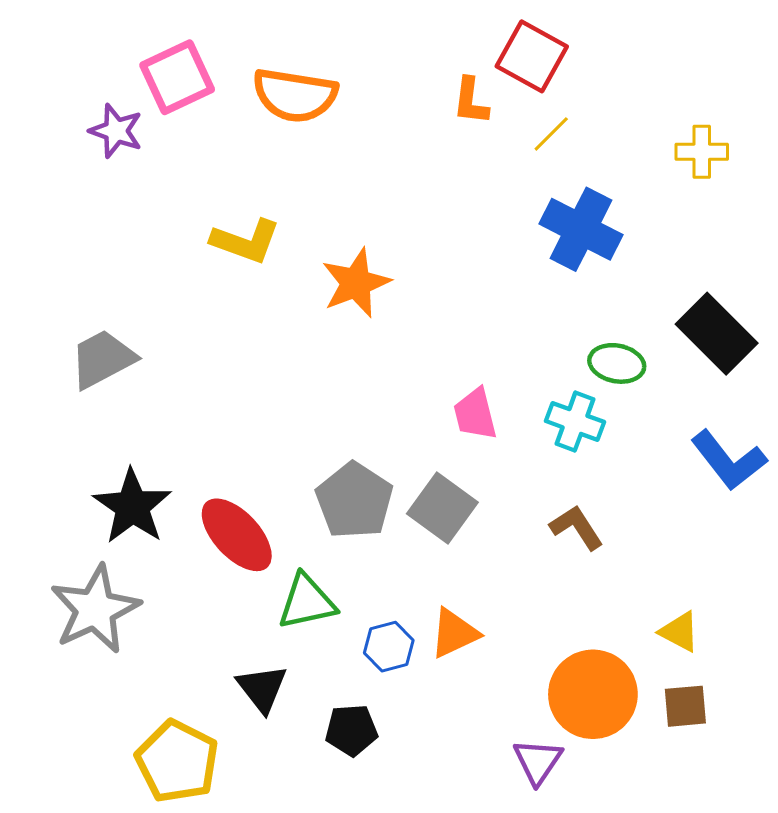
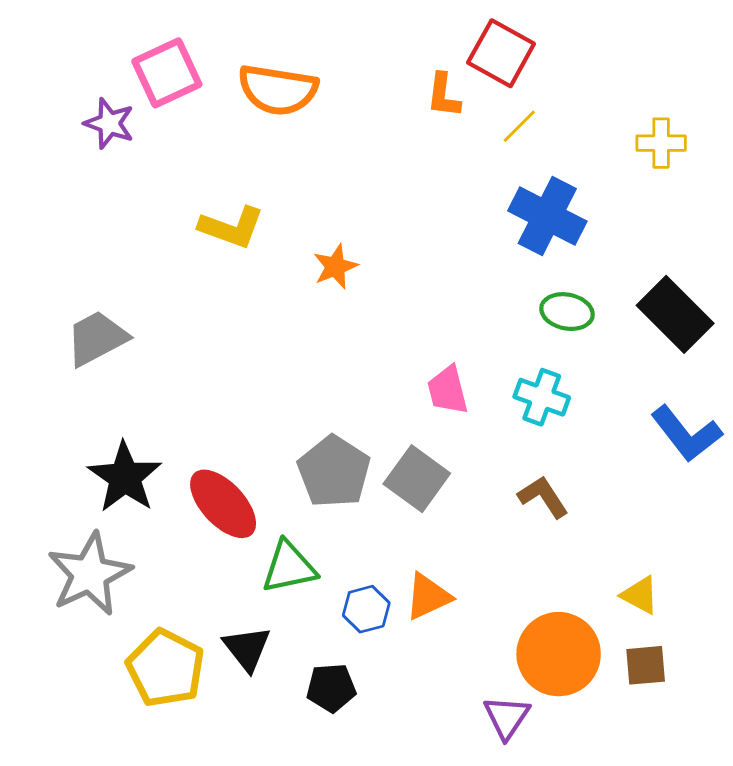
orange star: (356, 283) -> (335, 267), size x0.7
green ellipse: (617, 363) -> (567, 312), moved
yellow pentagon: (177, 761) -> (165, 668), moved

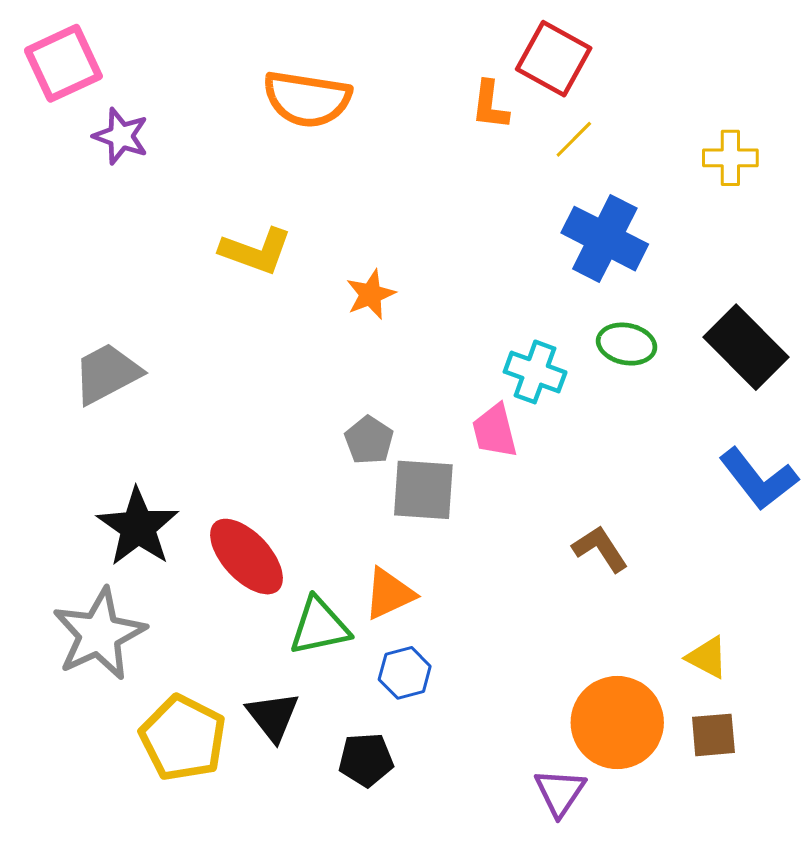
pink square: (167, 73) -> (63, 63), moved
cyan cross: (542, 397) -> (535, 372), moved
gray pentagon: (334, 472) -> (369, 440), moved, size x0.6
gray square: (417, 479) -> (423, 490), moved, turned -32
orange triangle: (428, 597) -> (389, 594), moved

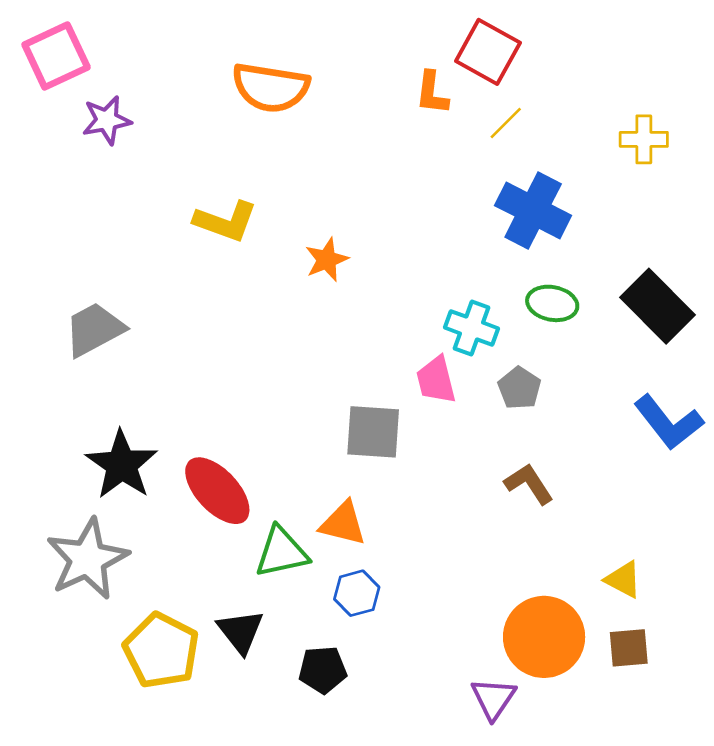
purple star: (121, 136) -> (107, 120), turned -30
gray pentagon: (369, 440) -> (519, 388), moved
orange triangle: (389, 594) -> (343, 523), turned 39

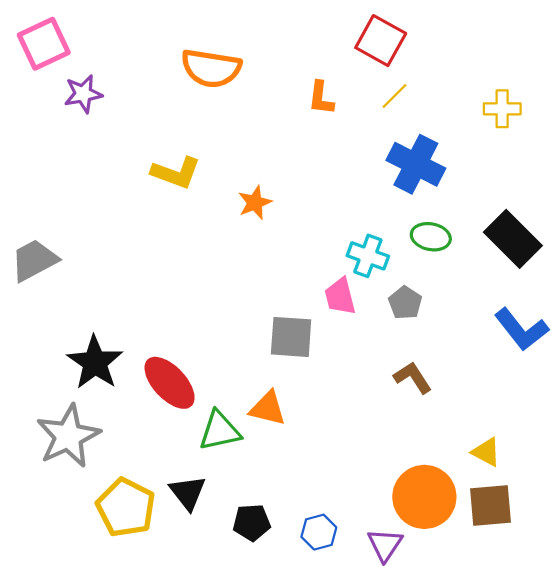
orange L-shape: (432, 93) -> (321, 98), moved
gray trapezoid: (94, 329) -> (34, 260), moved
blue hexagon: (357, 593) -> (319, 532), moved
brown square: (629, 648) -> (491, 505), size x1.4

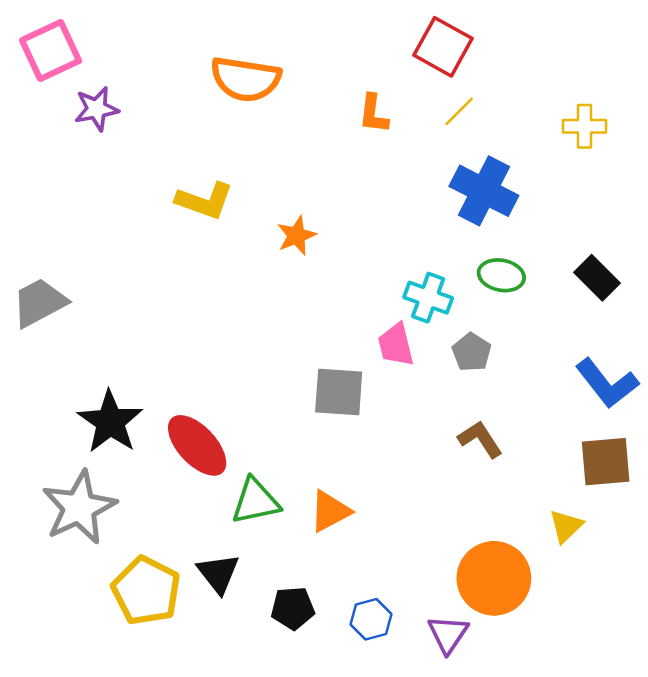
black rectangle: (513, 239) -> (597, 278), size x0.7
orange triangle: (268, 408) -> (330, 511), moved, turned -42
yellow triangle: (486, 452) -> (566, 526), turned 48
brown square: (491, 505) -> (606, 462), moved

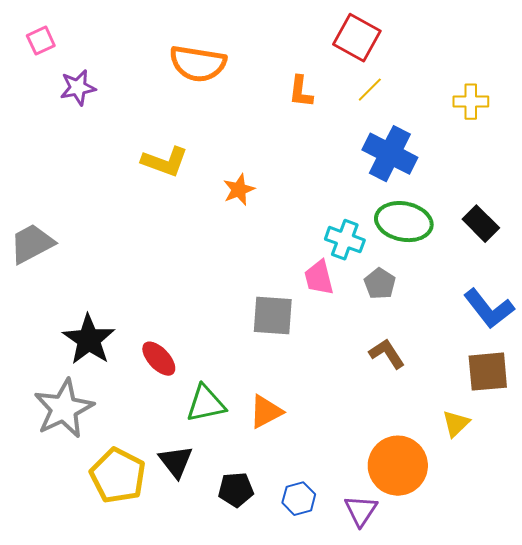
pink square: (51, 50) -> (41, 41), size x0.6
green ellipse: (501, 275) -> (404, 222), size x1.5
red ellipse: (197, 445) -> (159, 359), size x0.7

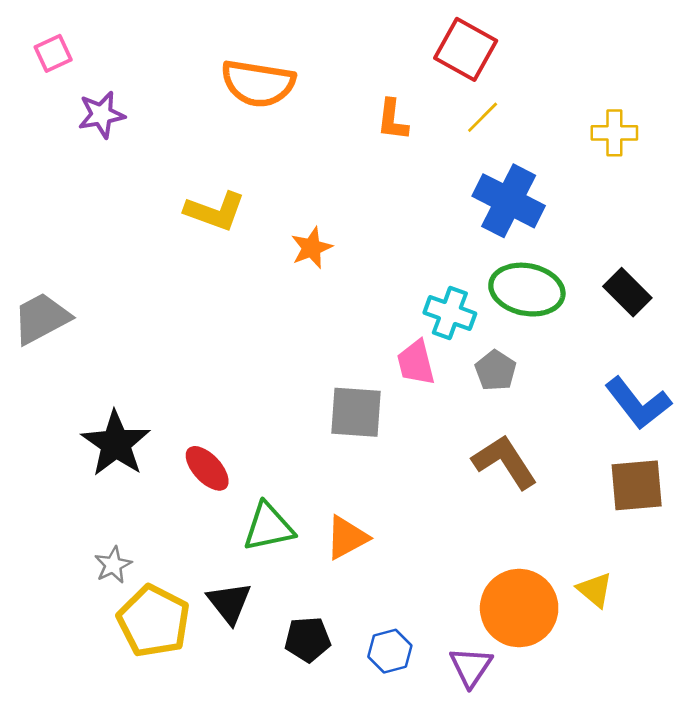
brown L-shape: (387, 354) -> (505, 462), size x1.4
gray star: (64, 409) -> (113, 565), moved, size x0.5
yellow triangle: (456, 424) -> (595, 590), moved, turned -36

